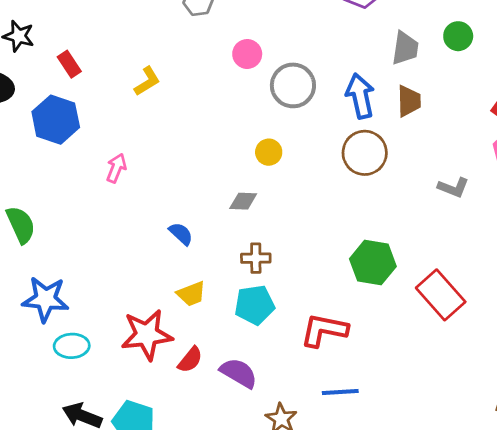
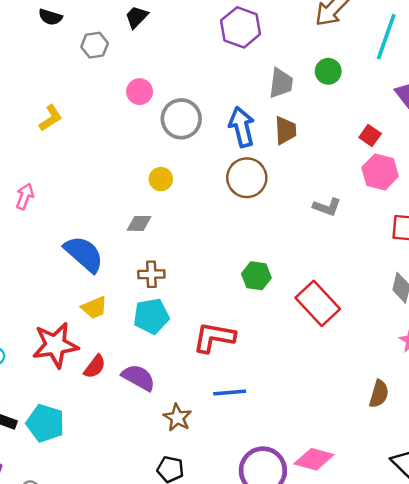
blue semicircle: (181, 234) -> (84, 254), size x1.8
green hexagon: (373, 263) -> (256, 276), size x0.7

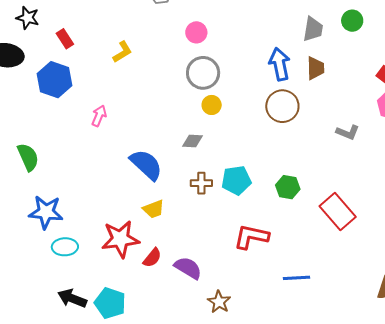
gray circle: (181, 119) -> (203, 73), moved
cyan pentagon: (151, 316) -> (236, 180), moved
blue line: (230, 393) -> (296, 278), moved

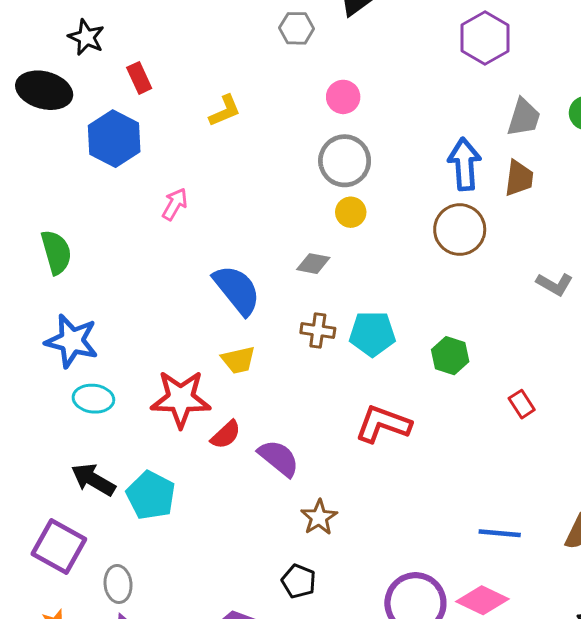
red rectangle: (338, 211) -> (522, 404), size x0.5
blue line: (296, 278) -> (500, 533), moved

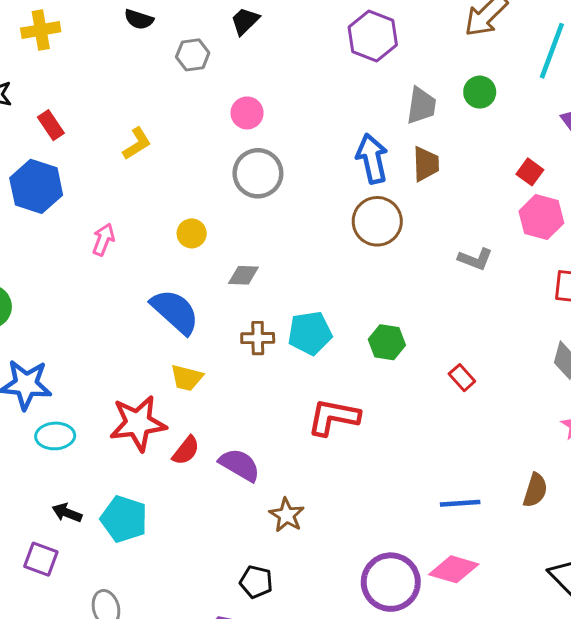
yellow circle: (351, 212) -> (192, 233), moved
yellow trapezoid: (238, 360) -> (187, 378), turned 36
black arrow: (93, 480) -> (67, 513), size x0.7
purple square: (59, 547) -> (41, 559), moved, size x0.7
black pentagon: (299, 581) -> (256, 582), moved

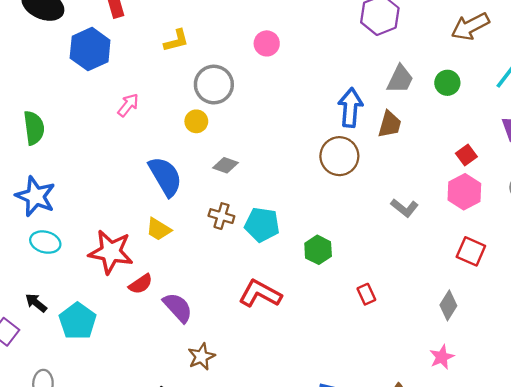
gray circle: (258, 173) -> (214, 85), moved

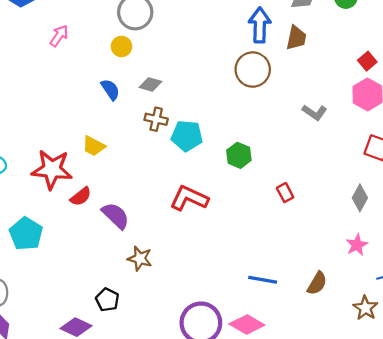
blue semicircle: (165, 176) -> (110, 90), moved, size x0.6
brown cross: (221, 216) -> (156, 119), moved
brown star: (201, 357) -> (140, 259), turned -30

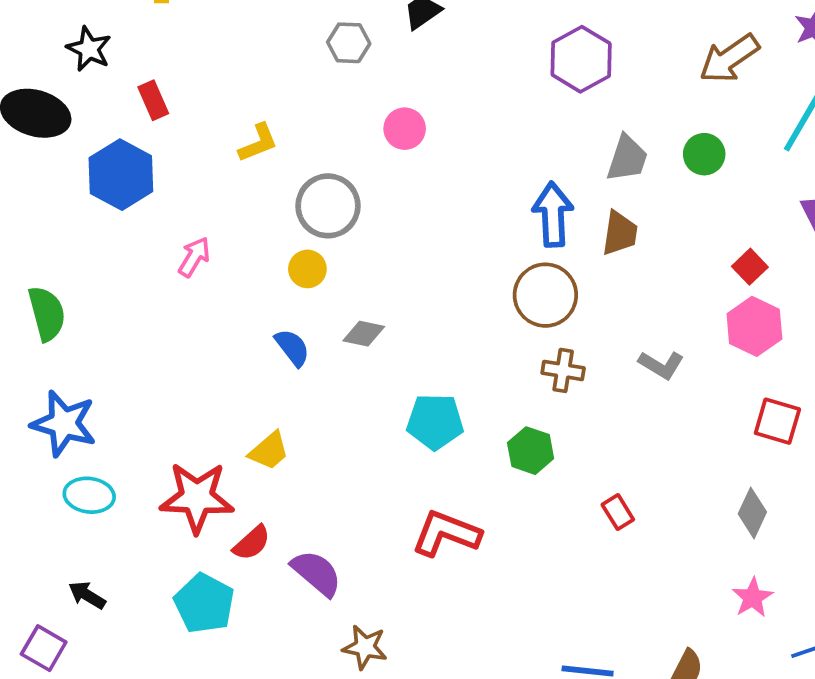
brown cross: (156, 119) -> (563, 370), moved
yellow trapezoid: (94, 146) -> (269, 451), turned -65
cyan pentagon: (26, 234) -> (204, 603), moved

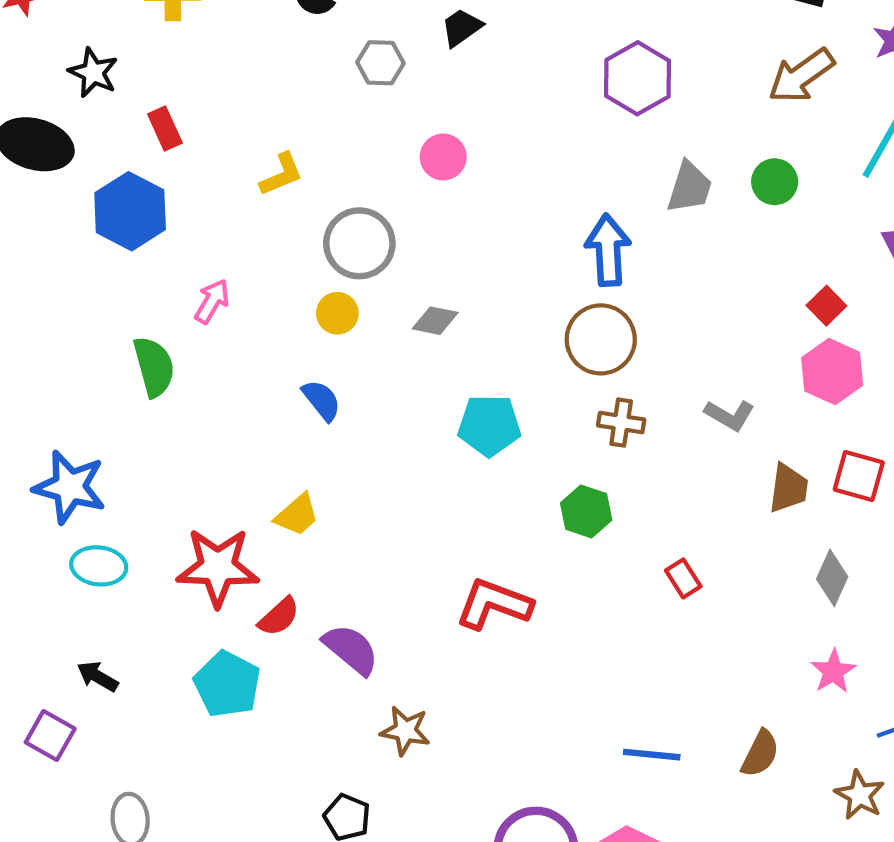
brown trapezoid: (620, 233) -> (788, 488), moved
green semicircle: (47, 313) -> (154, 367), moved
gray diamond: (364, 334) -> (435, 321), moved
cyan pentagon: (435, 422) -> (489, 425), moved

